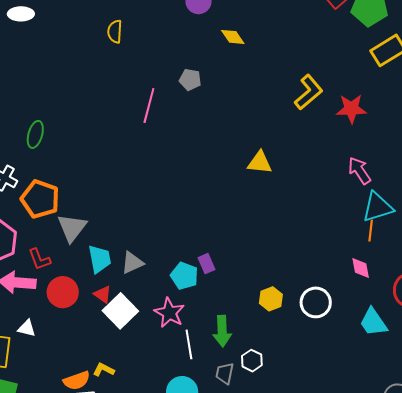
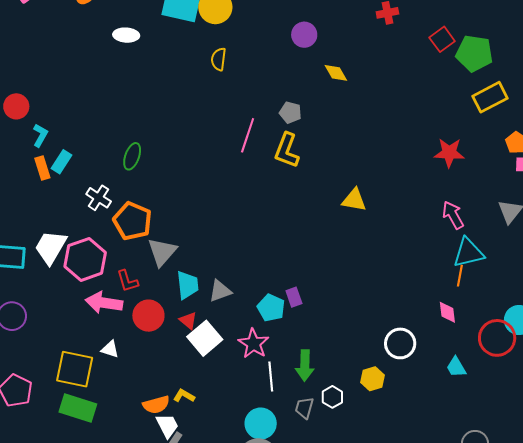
yellow L-shape: (309, 92) -> (287, 150), moved, turned 147
yellow hexagon: (271, 299) -> (373, 379), moved
cyan trapezoid: (373, 322) -> (456, 367), size x0.7

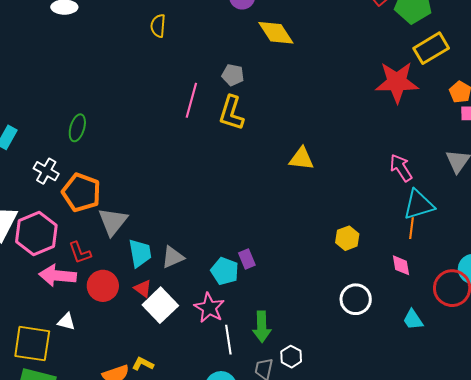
yellow diamond: (336, 73) -> (276, 33), size x1.5
red star: (449, 153) -> (397, 82), moved, size x1.4
yellow hexagon: (373, 379) -> (347, 238), moved

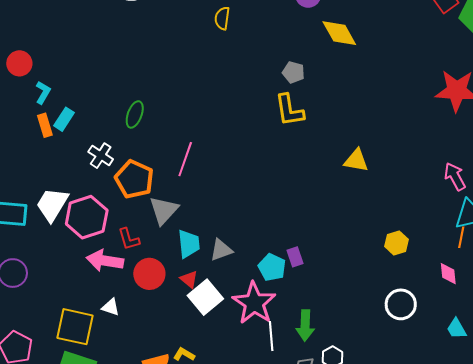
pink line: (191, 100) -> (185, 159), moved
yellow L-shape: (231, 113) -> (289, 110), turned -30
pink star: (209, 308) -> (254, 303), size x1.4

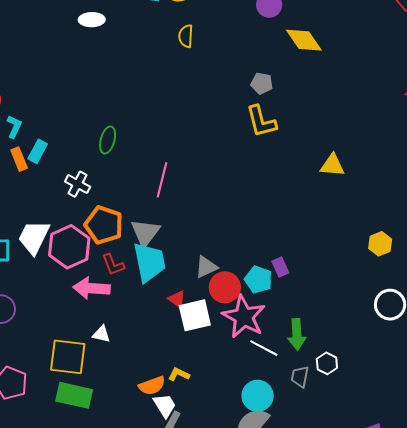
orange pentagon: (134, 179) -> (104, 225), moved
cyan trapezoid: (189, 244) -> (149, 262), moved, size x1.4
red circle: (149, 274) -> (225, 287), moved
white square: (205, 297) -> (195, 315), turned 32
white line: (271, 336) -> (264, 348), turned -52

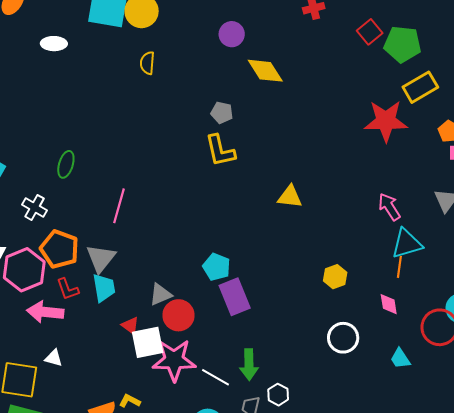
cyan trapezoid: (149, 262) -> (104, 288), size x0.7
purple rectangle: (280, 267) -> (235, 297), size x1.8
cyan pentagon: (258, 280) -> (216, 267), moved
pink star: (244, 317) -> (174, 360), moved, turned -30

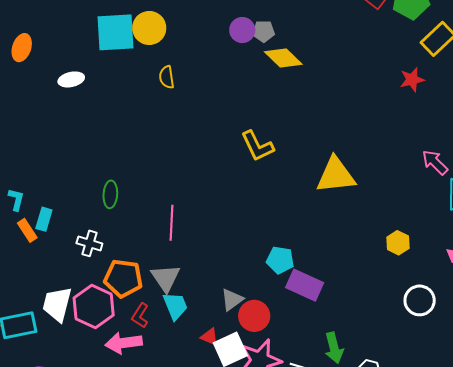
gray pentagon: (222, 113) -> (264, 31), moved
red star: (386, 121) -> (412, 80), size x0.6
yellow triangle: (290, 197) -> (336, 175), size x1.6
red L-shape: (68, 289) -> (140, 316), turned 65
purple rectangle: (235, 297) -> (305, 285), turned -30

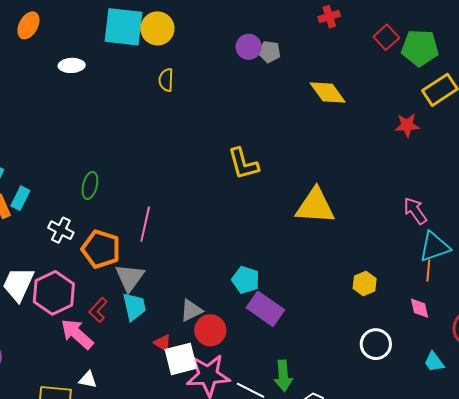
yellow diamond: (283, 58) -> (328, 93), moved
orange pentagon: (123, 278) -> (101, 249), moved
pink arrow: (124, 343) -> (77, 334), turned 39

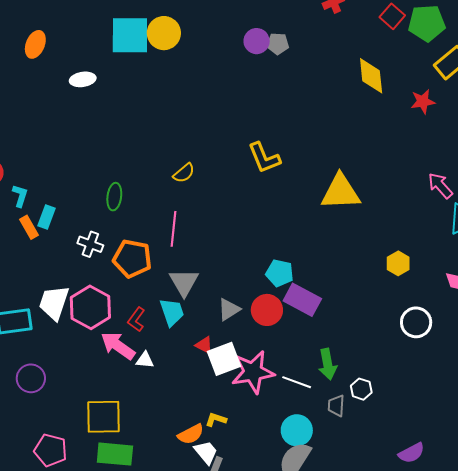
yellow semicircle: (166, 80) -> (184, 173), moved, turned -125
yellow diamond: (328, 93) -> (371, 76), moved, turned 36
gray triangle: (130, 277) -> (184, 282), moved
red circle: (210, 330) -> (267, 310), moved
white triangle: (88, 380) -> (145, 360), moved

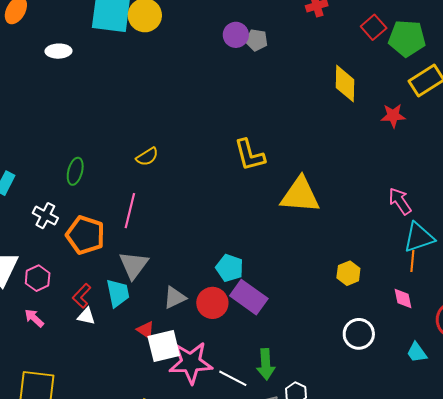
yellow L-shape: (264, 158) -> (250, 155), moved
pink hexagon: (90, 307) -> (38, 278), size x0.6
pink arrow: (118, 346) -> (34, 318), moved, size x0.6
white triangle: (145, 360) -> (86, 316), moved

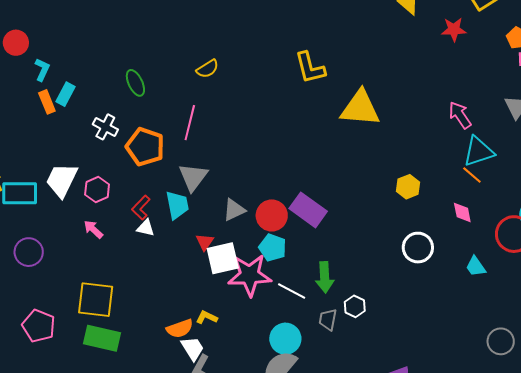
green ellipse: (75, 171) -> (135, 83), turned -40
orange line: (412, 261) -> (472, 175), turned -55
cyan pentagon: (230, 268) -> (273, 248), moved
red triangle: (146, 330) -> (205, 242), turned 30

